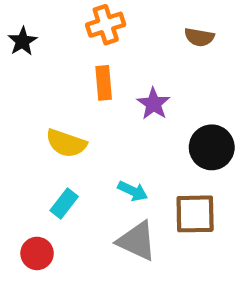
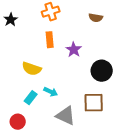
cyan arrow: (133, 191) -> (51, 92), moved

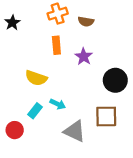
brown semicircle: (96, 18) -> (86, 21), moved
red circle: (18, 122) -> (15, 130), moved

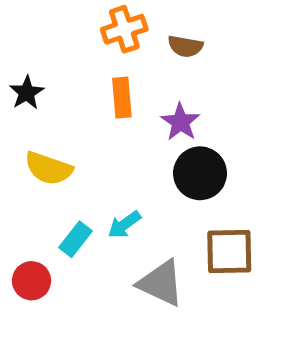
black star: (12, 23) -> (27, 93), moved
yellow semicircle: (36, 78) -> (49, 168), moved
black circle: (115, 80) -> (200, 173), moved
cyan arrow: (58, 104) -> (124, 225), turned 119

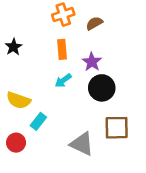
brown semicircle: (185, 46) -> (94, 23), turned 140
yellow semicircle: (49, 168) -> (18, 100), moved
cyan arrow: (124, 225) -> (63, 80), moved

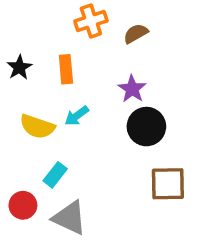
orange rectangle: (62, 49) -> (66, 69), moved
cyan arrow: (63, 80) -> (77, 116), moved
yellow semicircle: (18, 100) -> (37, 127), moved
gray triangle: (82, 144) -> (69, 218), moved

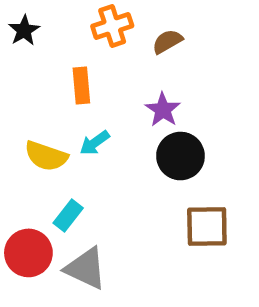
black star: (19, 67) -> (24, 30), moved
red circle: (23, 205) -> (28, 253), size x1.4

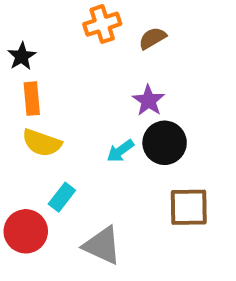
black star: (24, 30) -> (22, 56), moved
orange rectangle: (81, 85) -> (32, 99), moved
cyan arrow: (95, 143) -> (120, 151), moved
gray triangle: (86, 268) -> (102, 245), moved

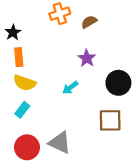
black circle: (165, 143) -> (118, 83), moved
cyan rectangle: (62, 197) -> (22, 110), moved
red circle: (26, 231) -> (27, 147), moved

